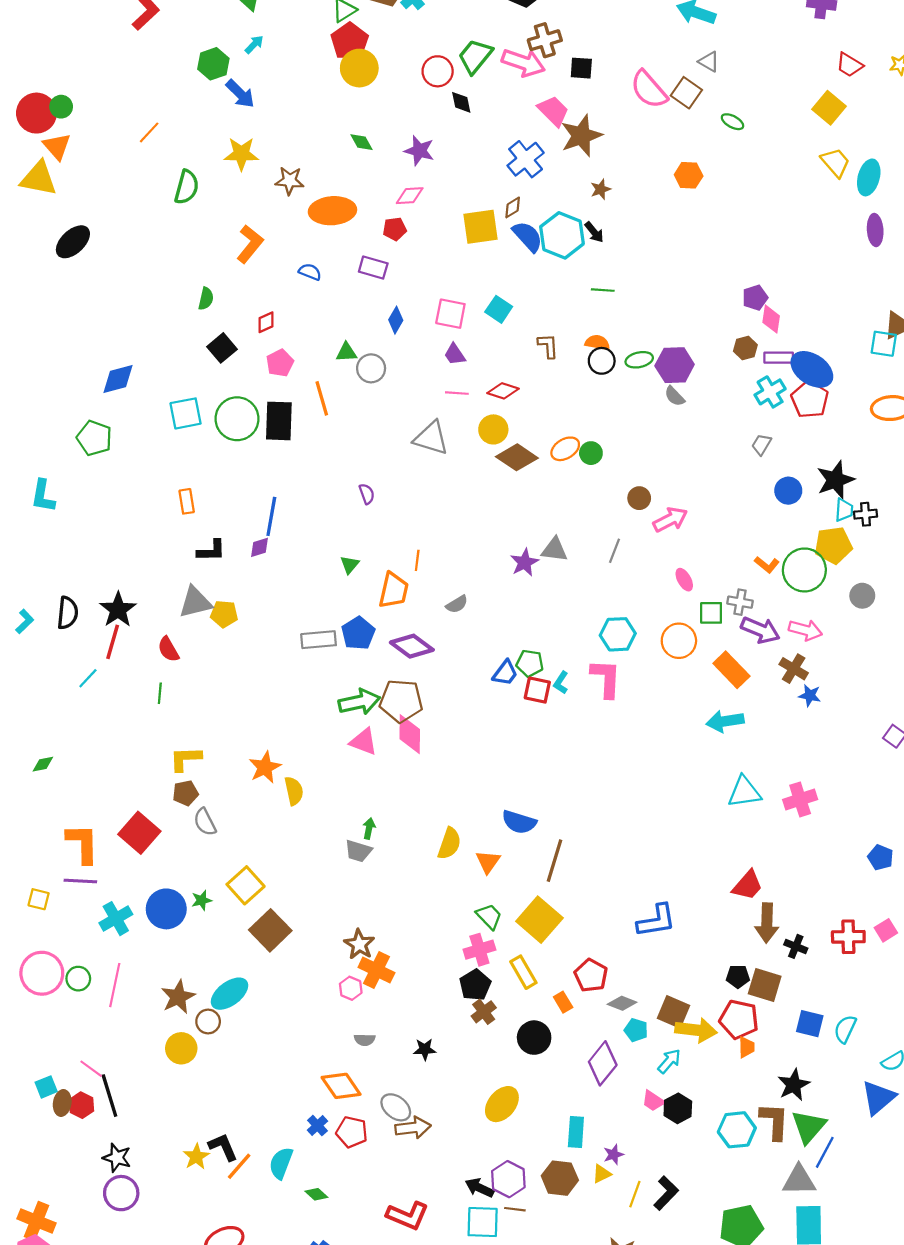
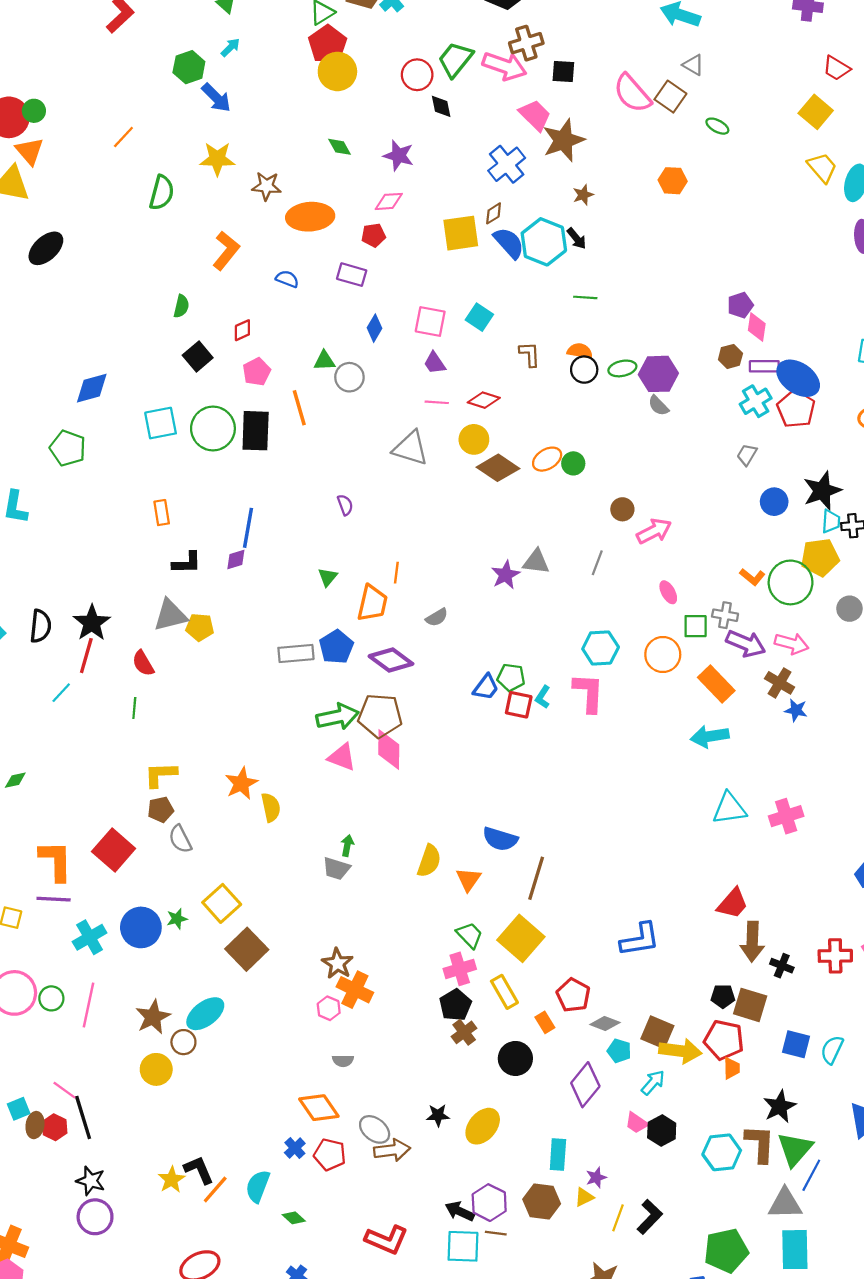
black star: (425, 1049) -> (438, 1115), moved

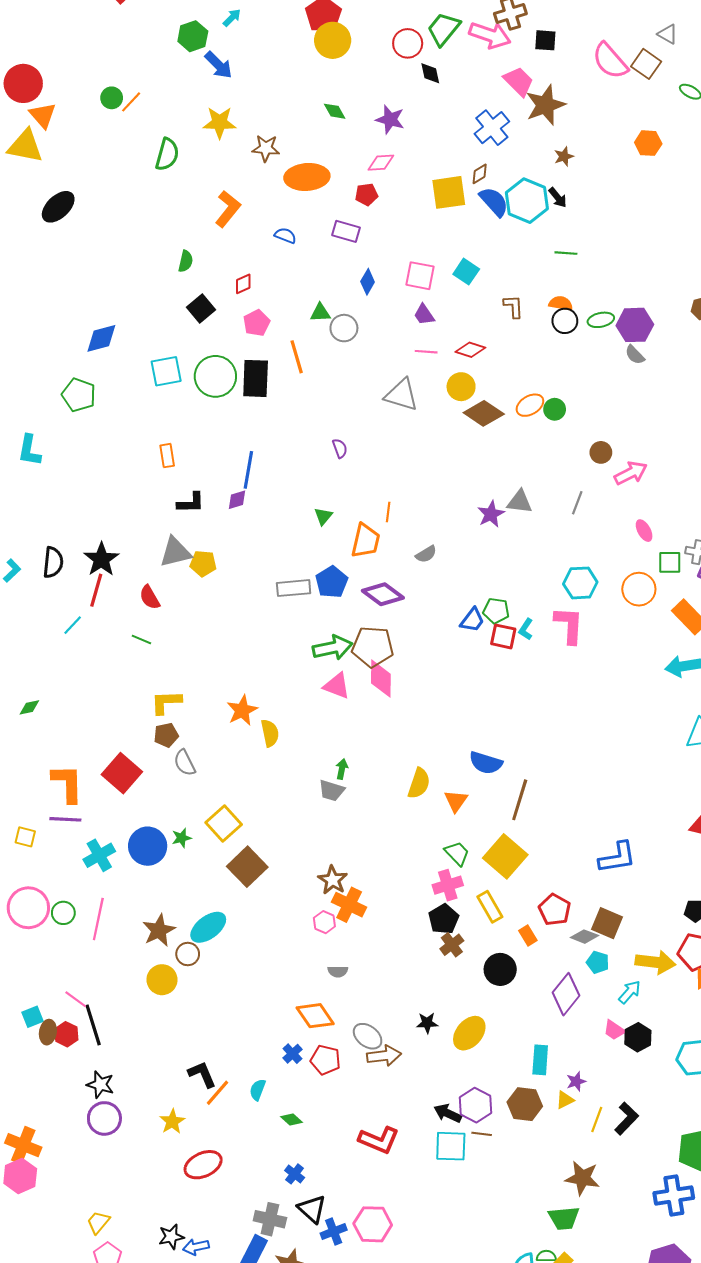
green circle: (34, 111) -> (112, 98), moved
green line: (134, 708) -> (141, 639), turned -72
brown square: (657, 1032) -> (607, 923), moved
yellow star: (171, 1180) -> (172, 1122), moved
cyan semicircle: (258, 1186) -> (258, 1090), size x0.7

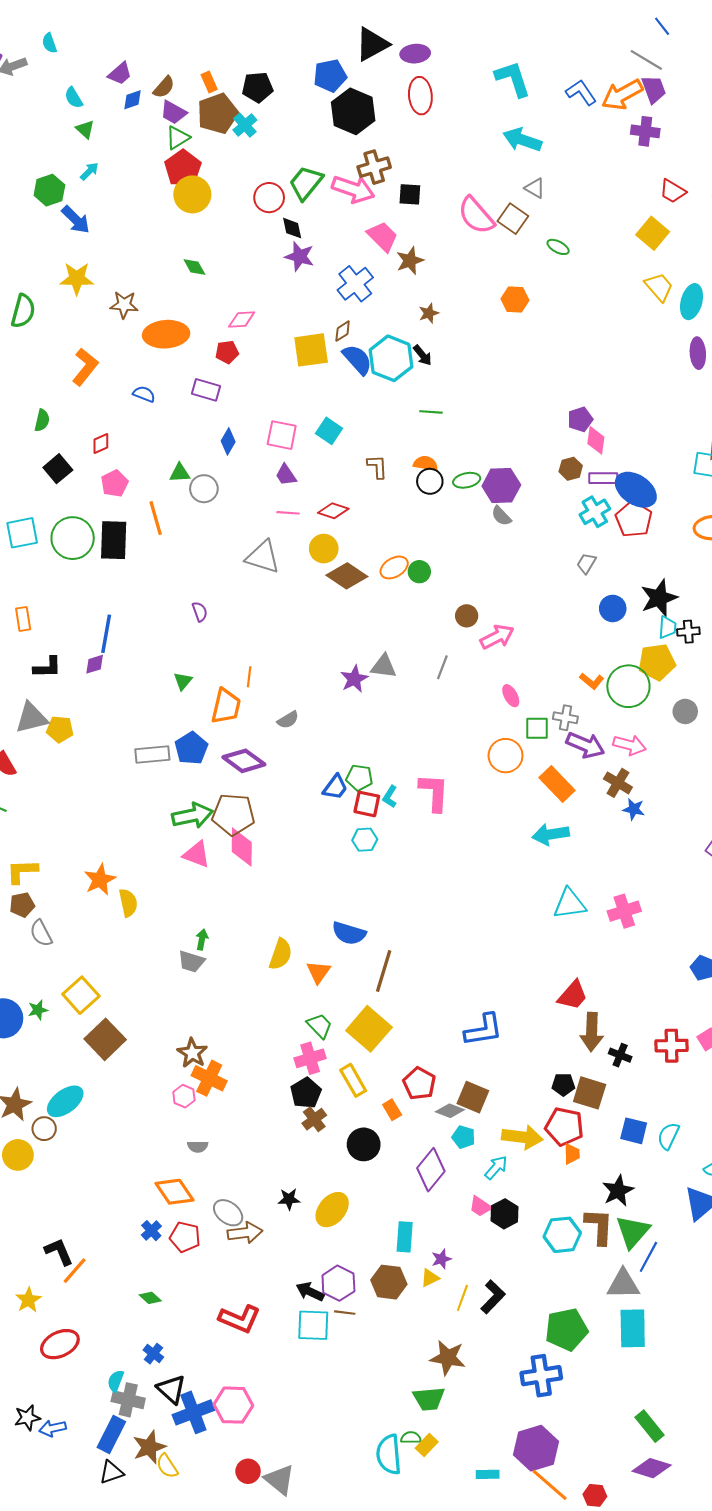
brown star: (545, 105) -> (410, 261), size x0.7
purple star: (390, 119) -> (300, 256), moved
cyan hexagon: (580, 583) -> (365, 840), moved, size x0.7
cyan semicircle: (258, 1090) -> (116, 1381), moved
blue cross: (334, 1232) -> (193, 1412), size x1.5

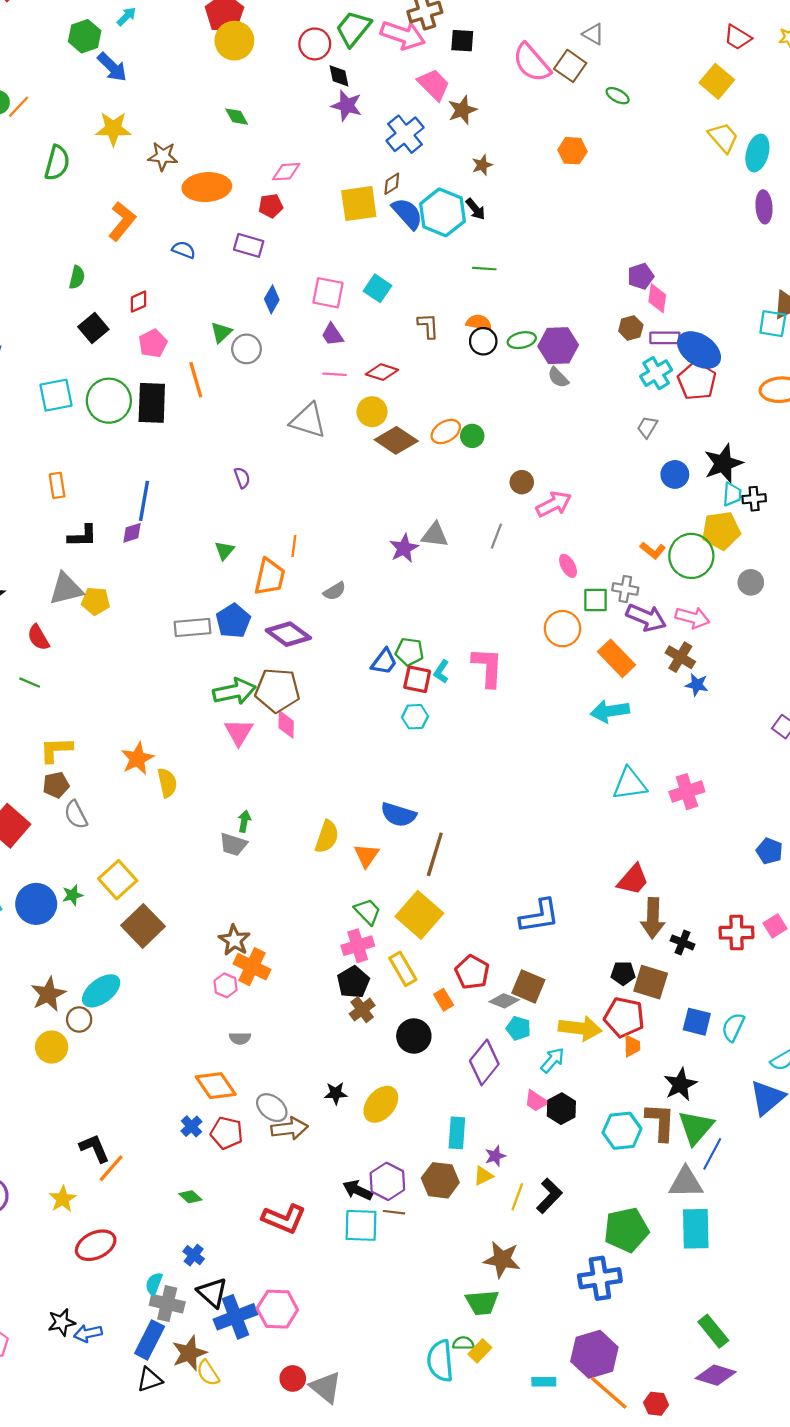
green triangle: (180, 473) -> (221, 332), turned -40
pink diamond: (242, 847) -> (286, 724), size x0.7
pink triangle: (197, 854) -> (239, 732), turned 40

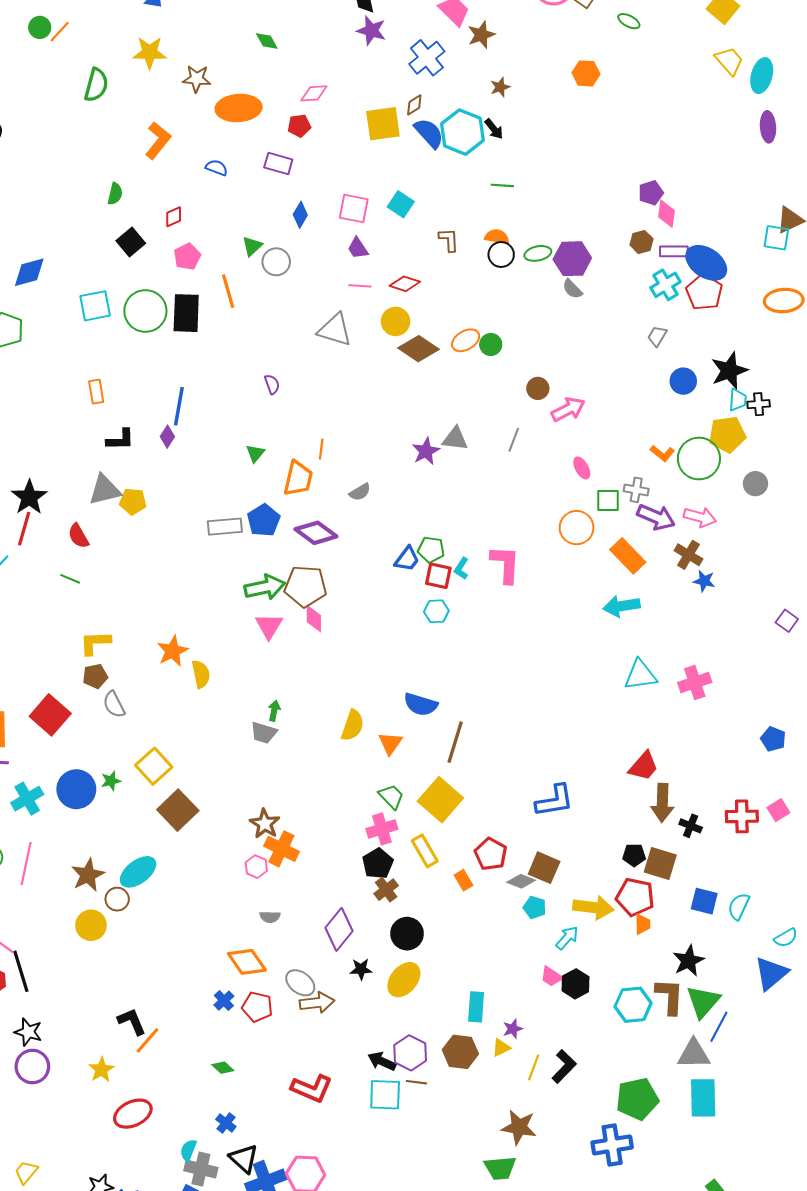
purple diamond: (132, 533) -> (167, 437), turned -40
black circle: (414, 1036) -> (407, 934), moved
purple diamond: (484, 1062) -> (339, 929), moved

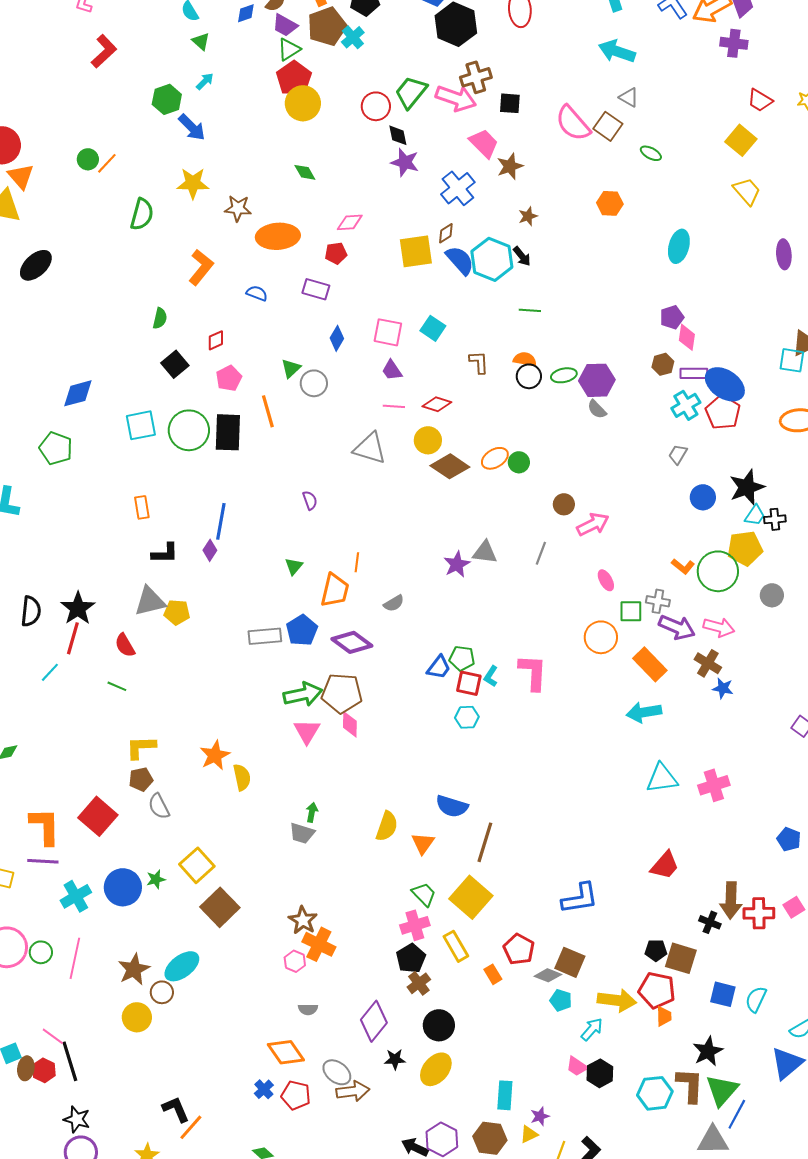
cyan ellipse: (762, 76) -> (679, 246), moved
cyan trapezoid: (738, 400) -> (755, 515), turned 30
brown arrow: (662, 803) -> (731, 900), moved

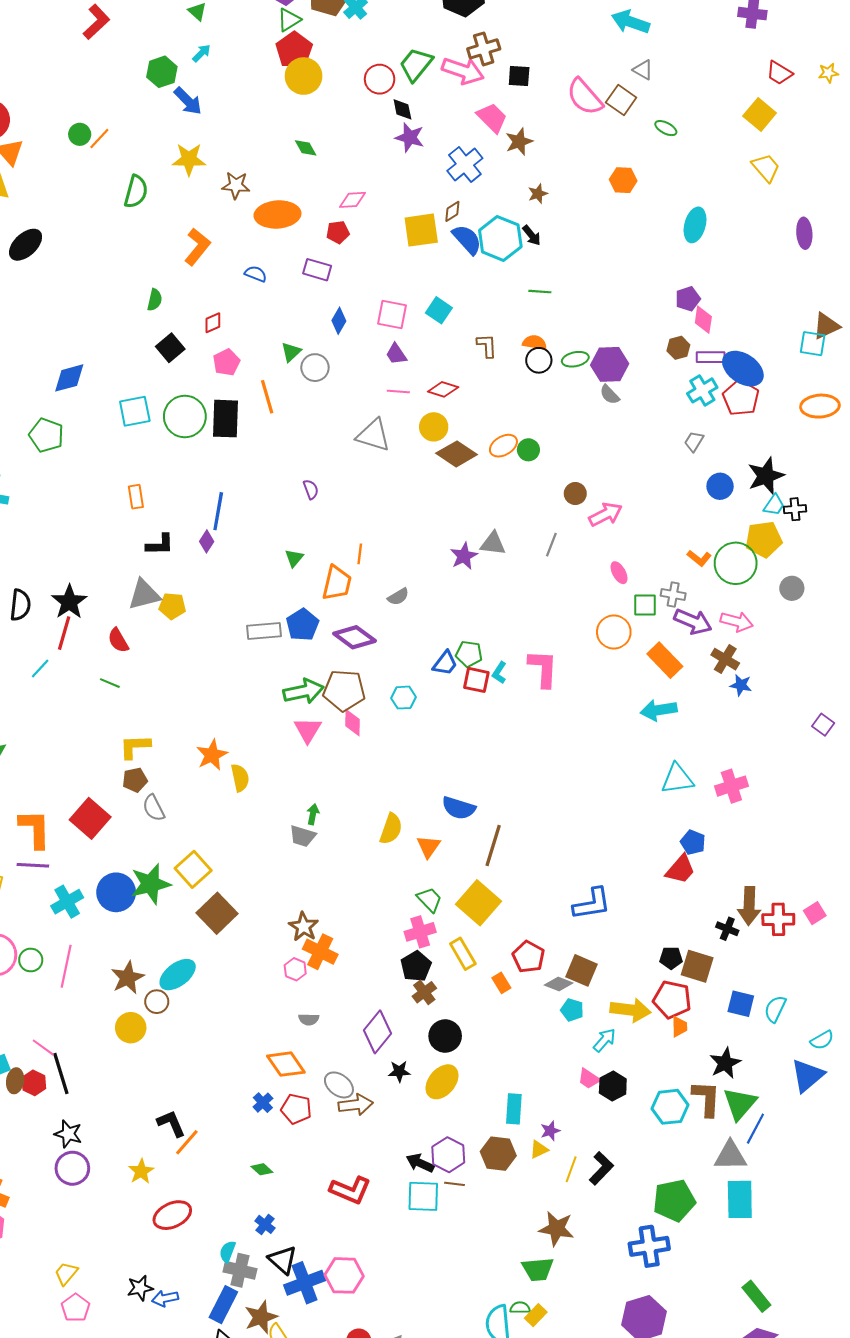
cyan hexagon: (467, 717) -> (403, 698), moved
blue pentagon: (789, 839) -> (693, 842), moved
green star: (156, 879) -> (150, 884), size x2.0

